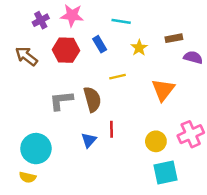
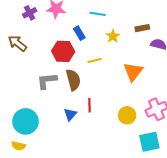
red hexagon: (66, 50) -> (63, 51), moved
cyan square: (166, 173) -> (149, 142), moved

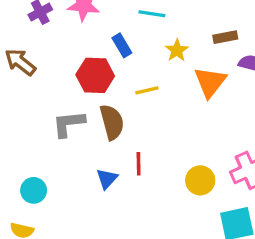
orange triangle: (133, 72) -> (210, 82), moved
cyan circle: (26, 121) -> (34, 190), size x0.6

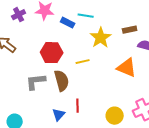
blue rectangle: (122, 45) -> (68, 23), moved, turned -32
yellow star: (177, 50) -> (101, 38), size x1.5
orange triangle: (210, 82) -> (127, 68), moved, turned -45

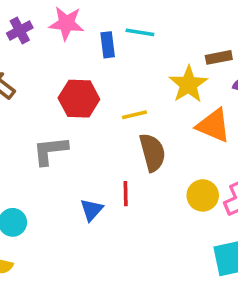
blue rectangle: (68, 23) -> (108, 45), turned 56
yellow star: (101, 38) -> (188, 84), moved
brown semicircle: (62, 81) -> (152, 152), moved
yellow circle: (115, 116) -> (203, 195), moved

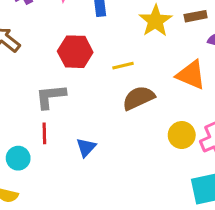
yellow star: (188, 84) -> (155, 21), moved
brown semicircle: (152, 152) -> (138, 98), turned -100
red line: (126, 194) -> (44, 133), moved

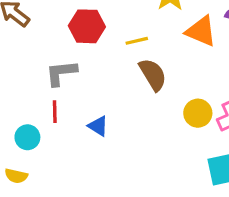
orange triangle: (191, 75) -> (201, 31), moved
brown semicircle: (138, 98) -> (153, 75), turned 84
blue triangle: (86, 147) -> (98, 126), turned -40

